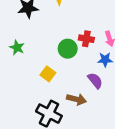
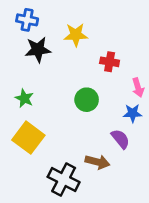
red cross: (86, 39) -> (110, 62), moved
yellow square: (48, 74) -> (28, 138), moved, size x1.6

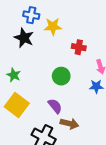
blue cross: (27, 20) -> (31, 15), moved
black star: (38, 50) -> (24, 38), turned 30
purple semicircle: (120, 139) -> (55, 106), moved

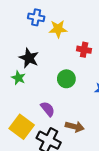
black star: (24, 38) -> (29, 58), moved
yellow square: (17, 105) -> (22, 127), moved
purple semicircle: (55, 106) -> (48, 109), moved

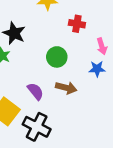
brown arrow: (75, 127) -> (66, 88), moved

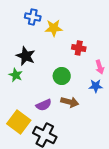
purple semicircle: (35, 91) -> (44, 105), turned 105

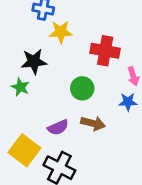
yellow star: (54, 28) -> (61, 32), moved
red cross: (79, 48) -> (105, 51), size x1.5
black star: (26, 56) -> (34, 61), turned -30

